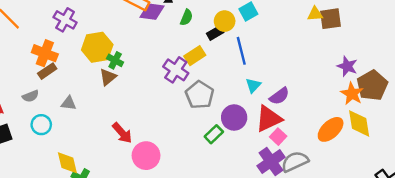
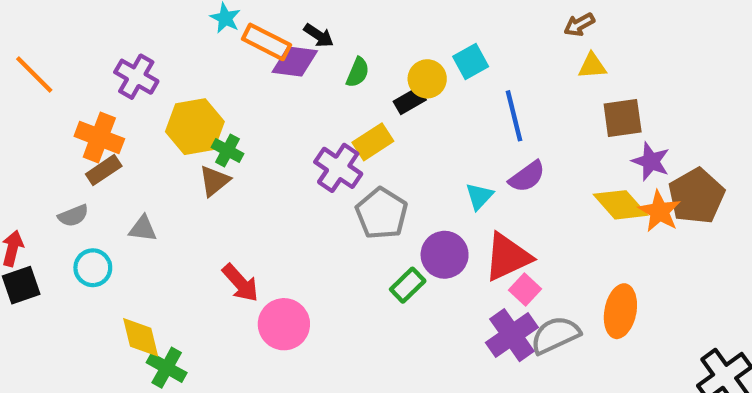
brown square: (331, 19) -> (623, 118), moved
blue line: (241, 51) -> (514, 116), moved
purple semicircle: (279, 96) -> (527, 177), moved
yellow diamond: (359, 123) -> (620, 205), moved, turned -32
orange ellipse: (331, 129) -> (620, 311), moved, turned -36

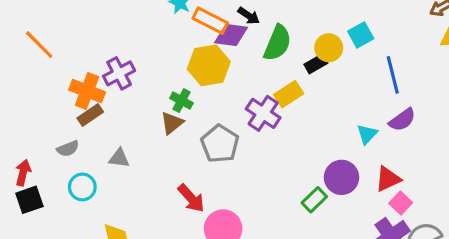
green semicircle: (358, 72) -> (277, 43), size x1.6
purple cross: (136, 77) -> (119, 73), moved, turned 32
yellow hexagon: (195, 127) -> (209, 65), moved
gray pentagon: (382, 213) -> (220, 144), moved
red triangle: (508, 257) -> (388, 179), size x0.7

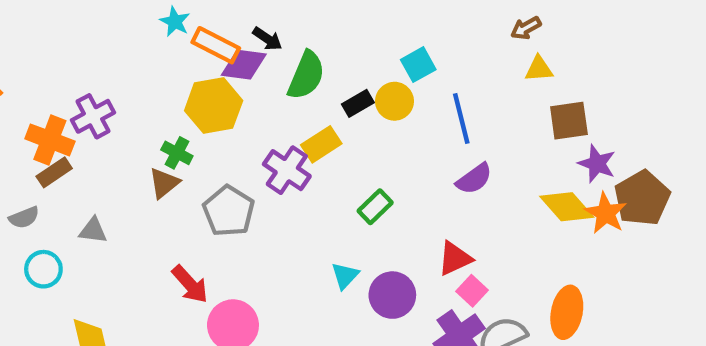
yellow circle: (329, 48) -> (394, 101), moved
cyan triangle: (367, 134) -> (345, 276), moved
purple circle: (341, 177) -> (392, 295), moved
green rectangle: (314, 200) -> (375, 207), moved

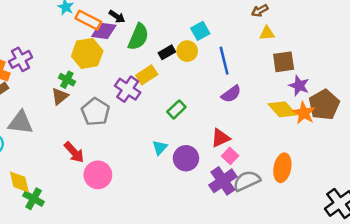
gray triangle: (93, 230) -> (21, 123), size x1.6

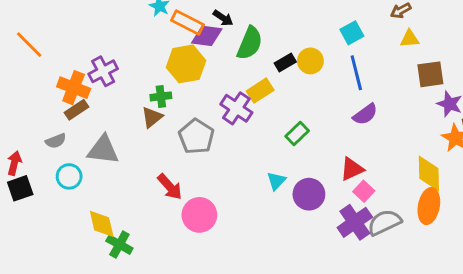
cyan square: (200, 31) -> (352, 33), moved
green cross: (67, 80) -> (161, 96), turned -35
yellow diamond: (282, 109) -> (429, 173), moved, turned 40

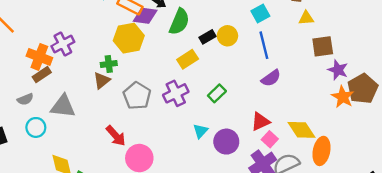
purple cross: (236, 108) -> (176, 93), moved, turned 30
yellow diamond: (429, 173) -> (302, 130), moved, turned -32

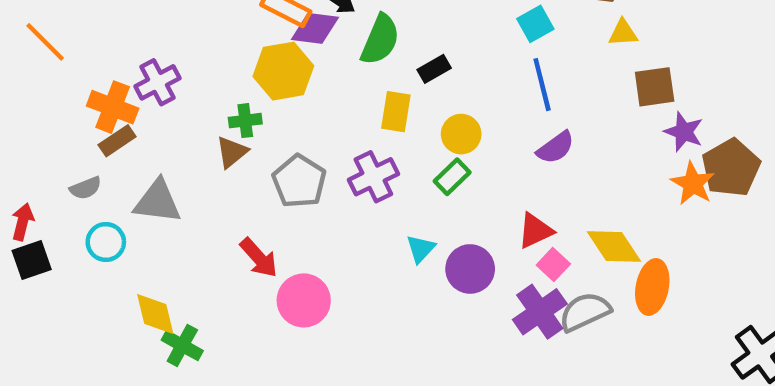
yellow circle: (227, 36) -> (461, 134), moved
yellow rectangle: (188, 59) -> (396, 112), turned -48

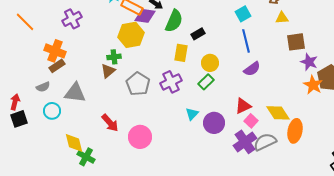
purple cross: (158, 82) -> (72, 19), moved
red arrow: (259, 258) -> (110, 123), moved

